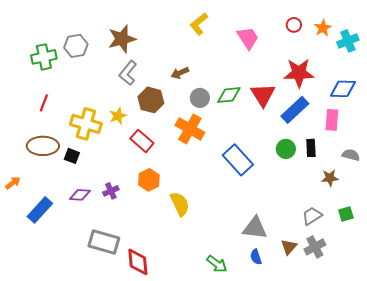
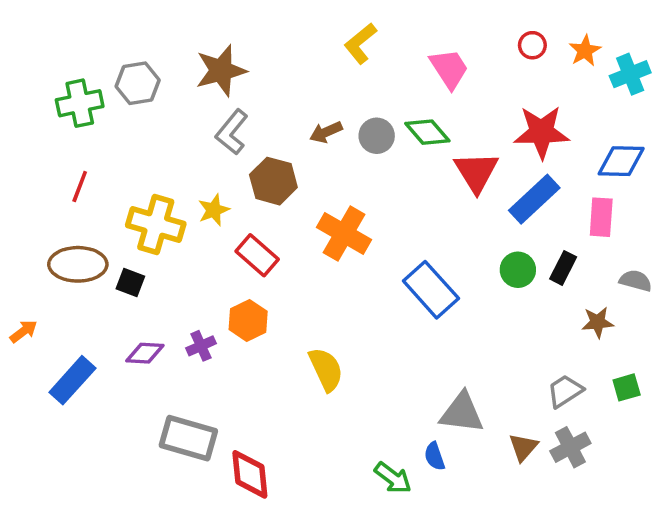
green diamond: (229, 95) -> (427, 132), moved, turned 55
gray circle: (200, 98) -> (377, 136), moved
black rectangle: (311, 148) -> (563, 268), turned 30
orange hexagon: (149, 180) -> (248, 320), moved
blue semicircle: (256, 257) -> (435, 456), moved

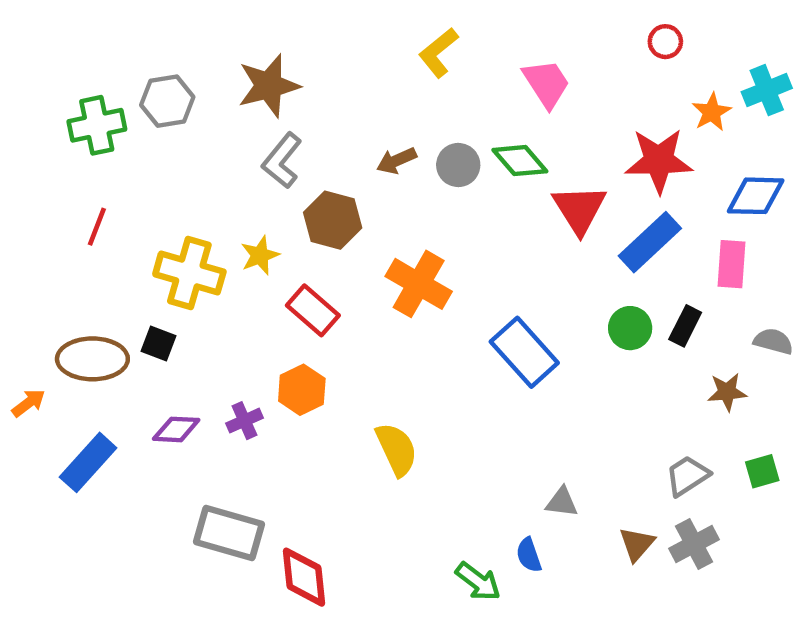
red circle: (532, 45) -> (665, 42), moved
orange star: (585, 51) -> (712, 112), moved
brown ellipse: (78, 264) -> (92, 359), moved
gray triangle: (462, 413) -> (562, 502), size x0.6

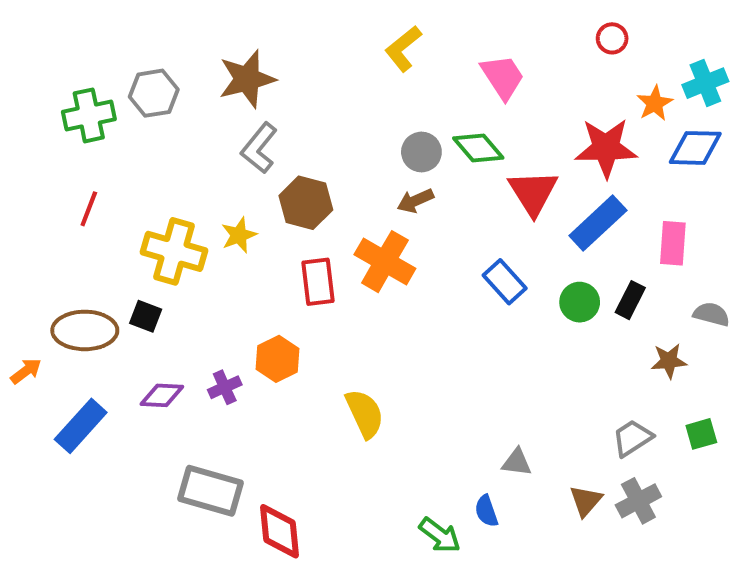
brown arrow: (397, 161) -> (415, 201), moved
blue diamond: (756, 196) -> (695, 148), moved
red rectangle: (313, 310) -> (318, 282), moved, turned 42
blue rectangle: (524, 352) -> (505, 282), moved, size x0.7

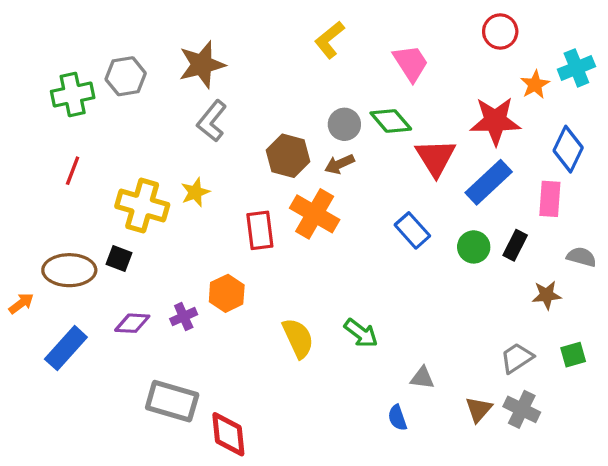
red circle: (612, 38) -> (500, 31), size x1.4
blue diamond: (695, 148) -> (568, 149), moved, turned -66
brown hexagon: (306, 203) -> (288, 156), moved
gray cross: (638, 501) -> (522, 409), turned -36
green arrow: (440, 535) -> (361, 333), moved

